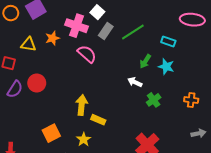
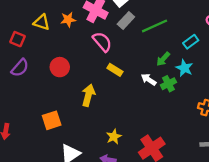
cyan rectangle: (168, 42) -> (191, 42), turned -64
red circle: (37, 83) -> (60, 67), moved
green cross: (154, 100) -> (168, 84), moved
yellow rectangle: (98, 120) -> (115, 70), moved
yellow star: (84, 139) -> (114, 137), moved

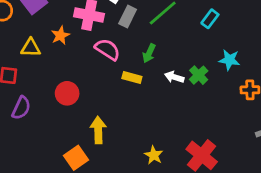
green arrow: (163, 59) -> (149, 53), moved
cyan star: (184, 68) -> (229, 60), moved
yellow arrow: (88, 95) -> (98, 130), moved

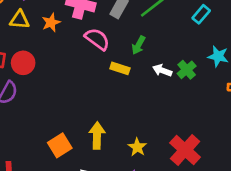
yellow triangle: (31, 48) -> (20, 20), moved
red circle: (67, 93) -> (23, 63), moved
yellow arrow: (98, 130) -> (97, 136), moved

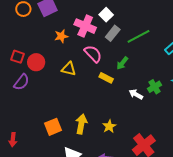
yellow triangle: (20, 20) -> (69, 69), moved
white arrow: (162, 70) -> (136, 94), moved
yellow star: (137, 147) -> (109, 126), moved

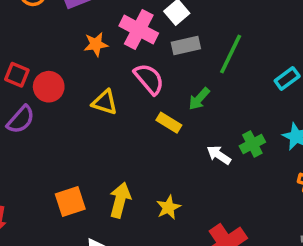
gray rectangle: (113, 33) -> (186, 46), turned 35
green line: (139, 36) -> (231, 54), turned -40

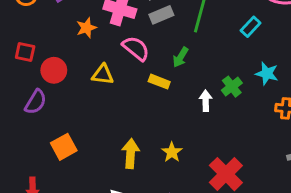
red square: (17, 75) -> (25, 52), moved
white arrow: (219, 155) -> (206, 101), turned 66
orange square: (70, 201) -> (64, 147), moved

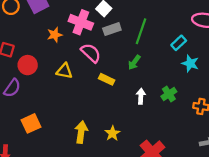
green arrow: (181, 57) -> (134, 62), moved
cyan star: (267, 74) -> (190, 63), moved
green cross: (232, 87) -> (169, 94), moved

